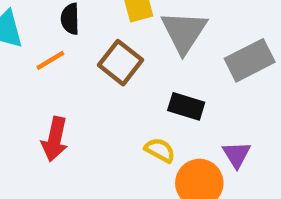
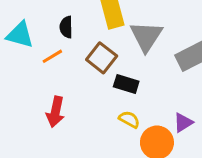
black rectangle: (186, 106) -> (126, 84), moved
purple triangle: (237, 154) -> (183, 123), turned 30

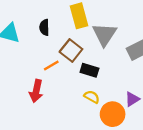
orange line: (52, 56) -> (51, 66), moved

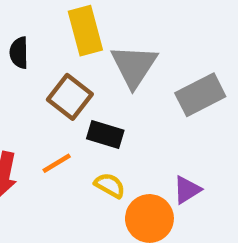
orange line: (51, 66) -> (57, 163), moved

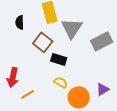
orange line: (57, 163) -> (28, 94), moved
purple triangle: (187, 190) -> (103, 89), moved

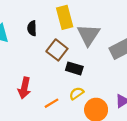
yellow semicircle: (61, 82) -> (77, 93), turned -64
orange line: (28, 94) -> (52, 103), moved

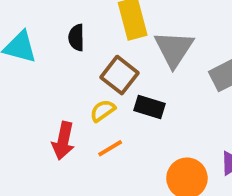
yellow semicircle: (77, 93) -> (103, 111), moved
orange line: (52, 103) -> (110, 148), moved

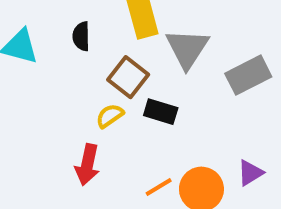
red arrow: (63, 141) -> (87, 165), moved
orange line: (110, 148) -> (159, 187), moved

